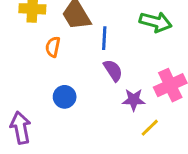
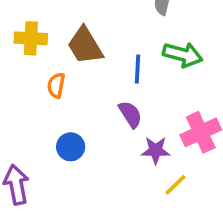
blue line: (104, 38) -> (137, 69), moved

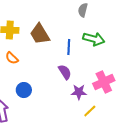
orange semicircle: (56, 85) -> (12, 58), moved, turned -56
blue circle: (71, 147) -> (24, 90), moved

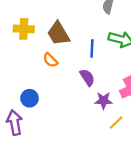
orange semicircle: (12, 58) -> (50, 60), moved
blue circle: (24, 90) -> (30, 98), moved

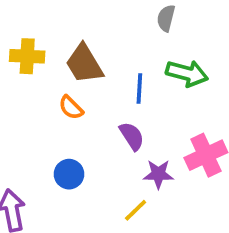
blue circle: (30, 98) -> (69, 174), moved
yellow line: (116, 122) -> (136, 210), moved

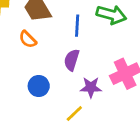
purple semicircle: (132, 136) -> (72, 60), turned -130
blue circle: (69, 174) -> (39, 86), moved

